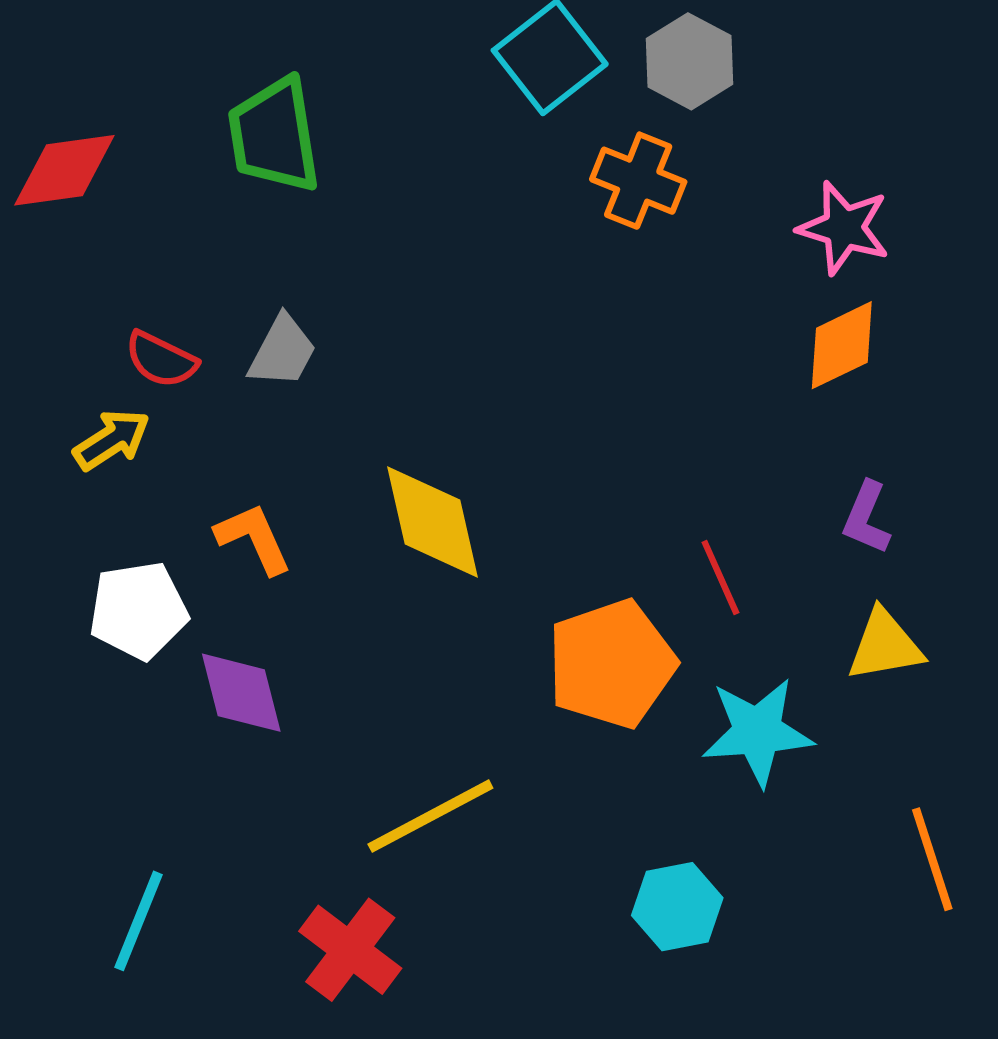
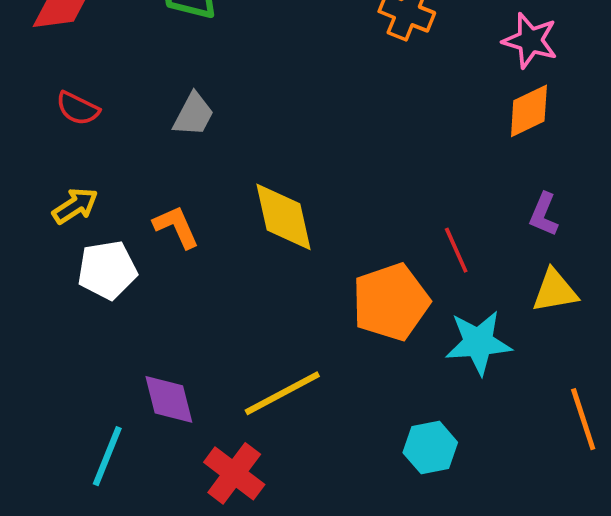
red semicircle: (161, 360) -> (78, 108), moved
yellow arrow: (112, 440) -> (75, 206), moved
purple diamond: (241, 693) -> (169, 399), moved

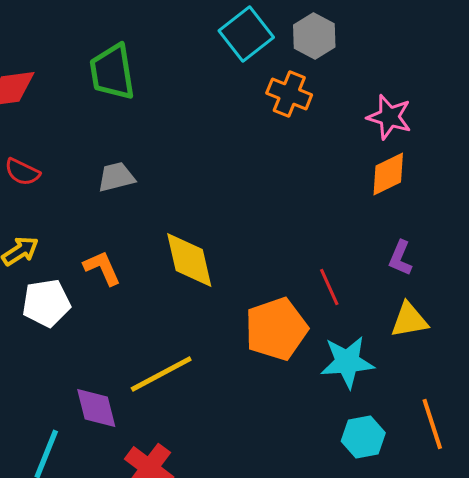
gray trapezoid: (194, 115) -> (116, 177), turned -132
yellow line: (282, 393) -> (161, 374), moved
cyan hexagon: (430, 448) -> (363, 437), moved

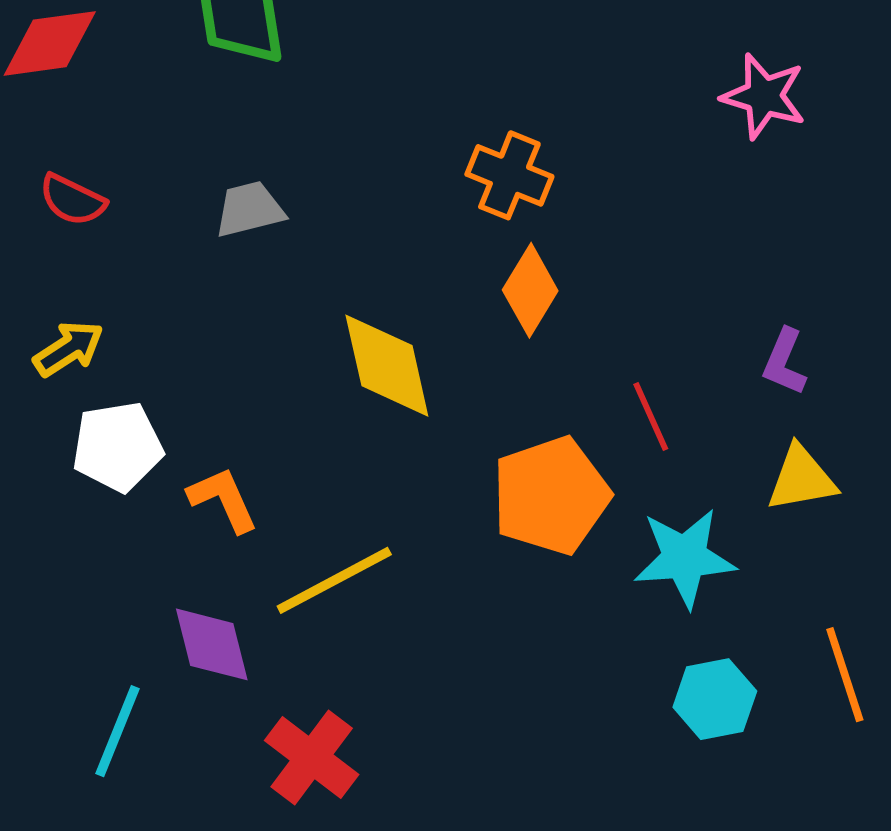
orange cross: (289, 94) -> (509, 175), moved
orange diamond: (388, 174) -> (530, 290), moved, turned -33
orange L-shape: (102, 268) -> (223, 499), moved

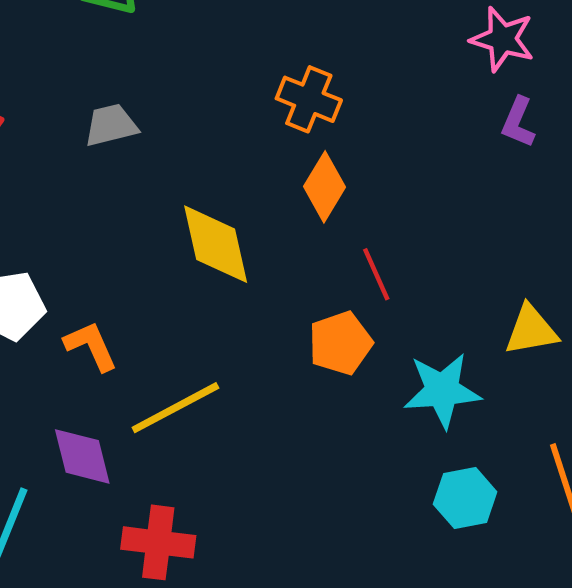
purple L-shape: (785, 362) -> (518, 122), moved
red line: (651, 416) -> (376, 274), moved
orange pentagon: (551, 496) -> (340, 343), size x0.7
red cross: (312, 758) -> (158, 542), turned -30

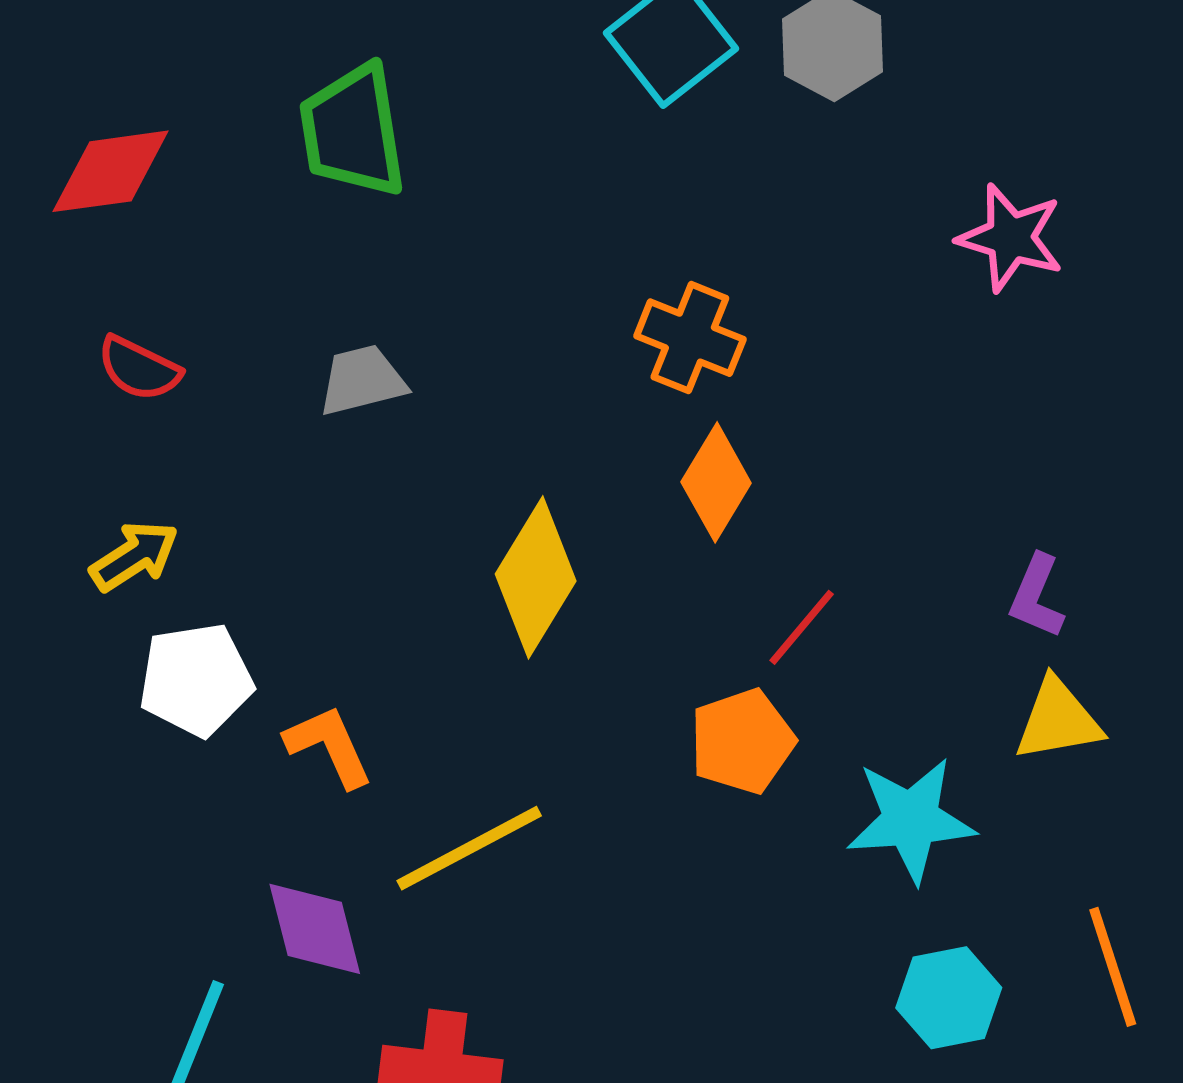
purple L-shape: (518, 122) -> (1037, 596), moved
yellow diamond: (216, 244) -> (536, 577), turned 44
red line: (376, 274) -> (802, 627), turned 64

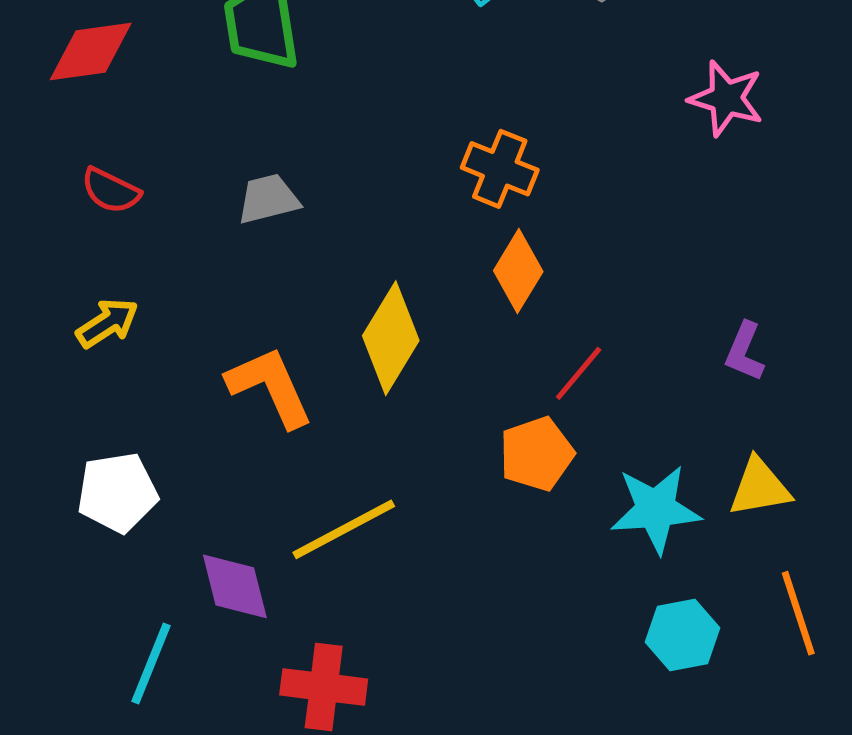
white pentagon: (196, 680) -> (117, 492), moved
yellow triangle: (1058, 720) -> (760, 487), moved
orange L-shape: (329, 746) -> (270, 387), moved, size x1.4

